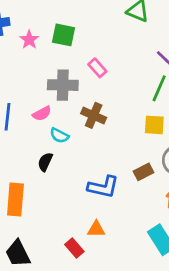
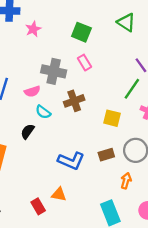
green square: (64, 35) -> (81, 32), moved
brown cross: (94, 115) -> (74, 101), turned 36
yellow square: (154, 125) -> (112, 118), moved

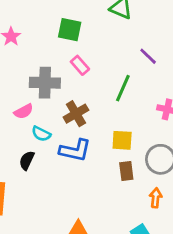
green line: (132, 89) -> (123, 88), moved
yellow square: (112, 118) -> (122, 140), moved
brown rectangle: (106, 155) -> (126, 171), turned -70
blue L-shape: (71, 161) -> (75, 150), moved

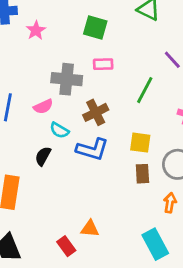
pink rectangle: (80, 65) -> (103, 64), turned -54

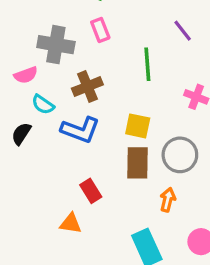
pink rectangle: (103, 64) -> (100, 30), turned 66
green line: (145, 90) -> (147, 64), turned -36
brown rectangle: (142, 174) -> (138, 163), size x1.4
red rectangle: (66, 246) -> (91, 191), moved

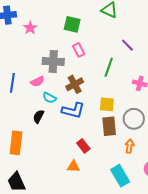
green line: (147, 64) -> (109, 67), turned 30

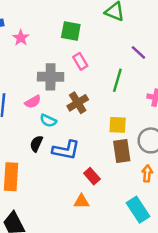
blue L-shape: (73, 110) -> (66, 150), moved

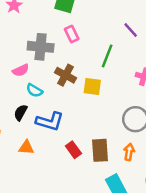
brown cross: (78, 103) -> (65, 75), turned -35
yellow square: (118, 125) -> (92, 87), moved
brown rectangle: (122, 151) -> (100, 150), moved
orange triangle: (81, 201) -> (26, 147), moved

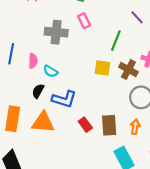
pink semicircle: (21, 70) -> (33, 61), moved, turned -64
brown cross: (65, 75) -> (128, 70), moved
orange triangle: (26, 147) -> (43, 122), size x1.6

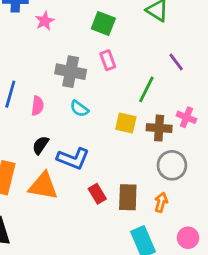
brown cross: (128, 70) -> (159, 128), turned -30
cyan semicircle: (51, 71) -> (79, 109), moved

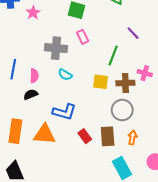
black semicircle: (40, 145) -> (31, 94), moved, turned 40
gray circle: (172, 165) -> (122, 110), moved

